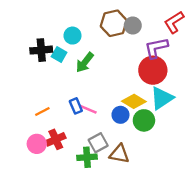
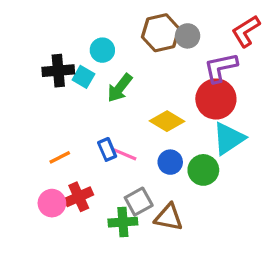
yellow diamond: (134, 101) -> (167, 121), moved

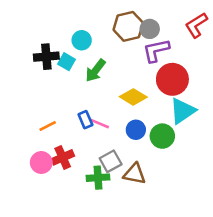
purple L-shape: (221, 67) -> (156, 50), moved

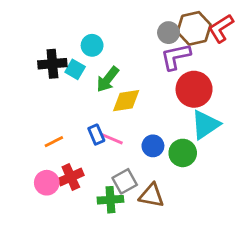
brown hexagon: (128, 26) -> (194, 28), moved
yellow diamond: (133, 97) -> (126, 101), moved, turned -40

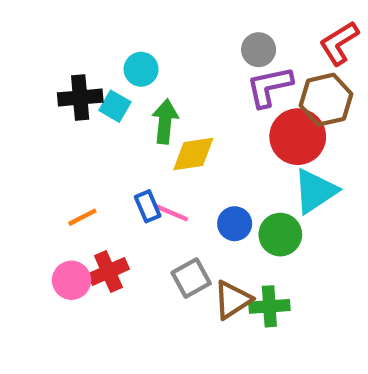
brown hexagon: (194, 28) -> (326, 100), moved
green arrow: (108, 79) -> (165, 121), turned 148
brown triangle: (152, 195) -> (232, 300), turned -44
green cross: (110, 200) -> (269, 306), moved

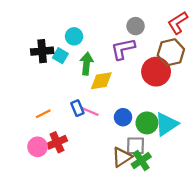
purple L-shape: (269, 87) -> (123, 49), moved
cyan triangle: (315, 191) -> (166, 124), moved
gray square: (191, 278) -> (136, 146), moved, turned 30
green cross: (269, 306) -> (141, 160), turned -30

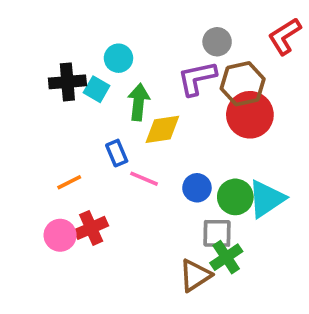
brown hexagon: (171, 52) -> (243, 84), moved
blue rectangle: (77, 108) -> (117, 153), moved
brown triangle: (122, 157) -> (195, 275), moved

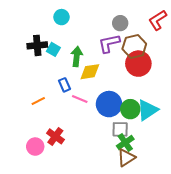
cyan circle: (118, 58) -> (61, 17), moved
blue circle: (197, 188) -> (109, 104), size x1.6
red cross: (91, 228) -> (55, 136), moved, turned -30
pink circle: (60, 235) -> (35, 147), moved
brown triangle: (195, 275) -> (126, 158), moved

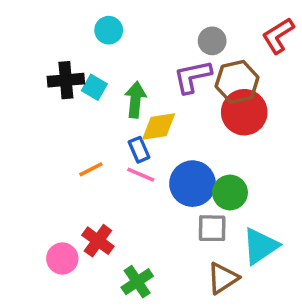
blue rectangle: (65, 85) -> (139, 150), moved
orange line: (38, 101) -> (91, 169), moved
cyan triangle: (147, 110) -> (260, 246), moved
green cross: (125, 142) -> (137, 282), moved

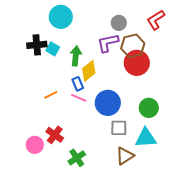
cyan circle: (109, 30) -> (61, 17), size x1.5
yellow diamond: (159, 126) -> (89, 71), turned -30
green circle: (230, 192) -> (149, 108), moved
cyan triangle: (260, 246) -> (146, 138), turned 30

